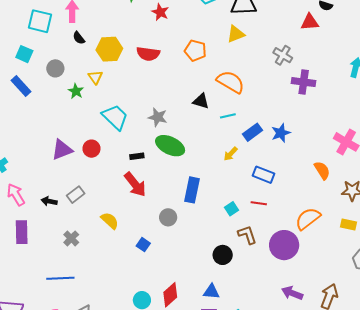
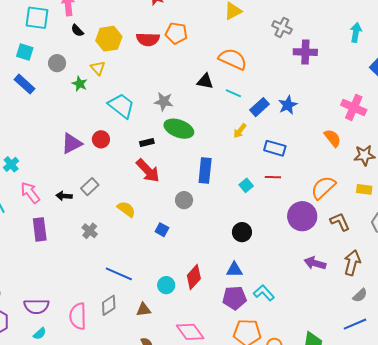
orange pentagon: (195, 51) -> (176, 33), moved
cyan line: (228, 116) -> (233, 93), turned 42
brown L-shape: (247, 235) -> (340, 222), moved
blue line: (60, 278) -> (119, 274), moved, turned 32

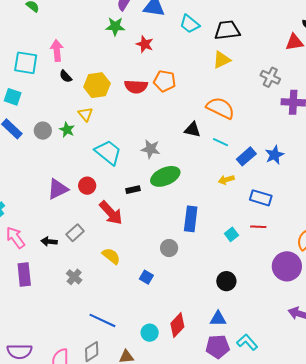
gray circle: (57, 63) -> (43, 131), moved
green ellipse: (179, 129) -> (165, 176), turned -44
yellow arrow: (240, 131) -> (226, 180), turned 35
red arrow: (148, 171) -> (111, 213), moved

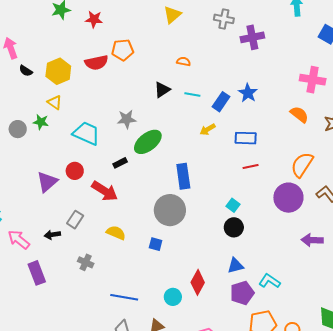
orange semicircle: (220, 108) -> (184, 62), size x0.5
black triangle: (192, 130) -> (162, 90), turned -30
cyan square: (231, 234) -> (233, 205), moved
gray circle: (169, 248) -> (170, 210), size x1.8

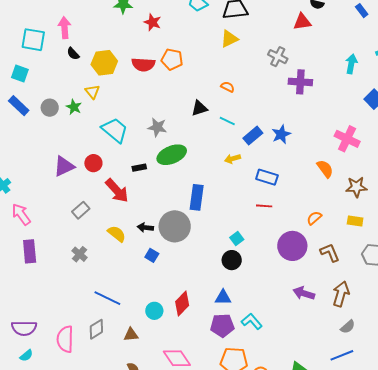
orange semicircle: (302, 165) -> (314, 218), size x0.6
black arrow: (52, 235) -> (145, 228), moved

